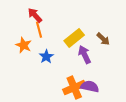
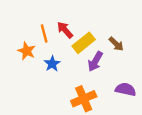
red arrow: (35, 15) -> (65, 30), moved
purple arrow: (85, 54) -> (95, 61), turned -126
purple semicircle: (90, 87) -> (126, 89), moved

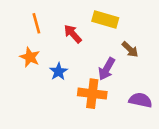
orange line: (44, 33) -> (36, 23), moved
yellow rectangle: (84, 43) -> (105, 19), moved, turned 55
orange cross: (84, 99) -> (92, 94), moved, turned 30

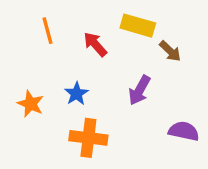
brown arrow: (130, 49) -> (170, 51), moved
orange star: (30, 57) -> (31, 104), moved
orange cross: (92, 94) -> (88, 138), moved

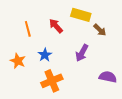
orange line: (48, 31) -> (28, 29), moved
orange cross: (88, 138) -> (52, 81), turned -30

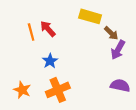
red arrow: (56, 26) -> (48, 29), moved
purple arrow: (82, 53) -> (118, 50), moved
orange star: (18, 61) -> (22, 90), moved

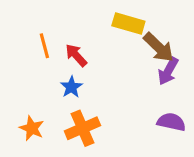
red arrow: (48, 29) -> (76, 55), moved
brown arrow: (111, 33) -> (159, 47), size x1.5

